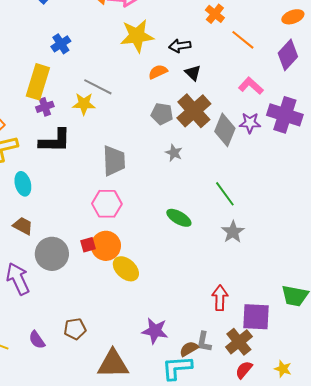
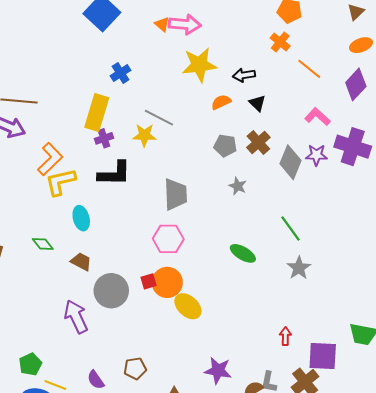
brown cross: (194, 111) -> (258, 142), size x0.7
red arrow: (220, 298) -> (285, 336), size x0.7

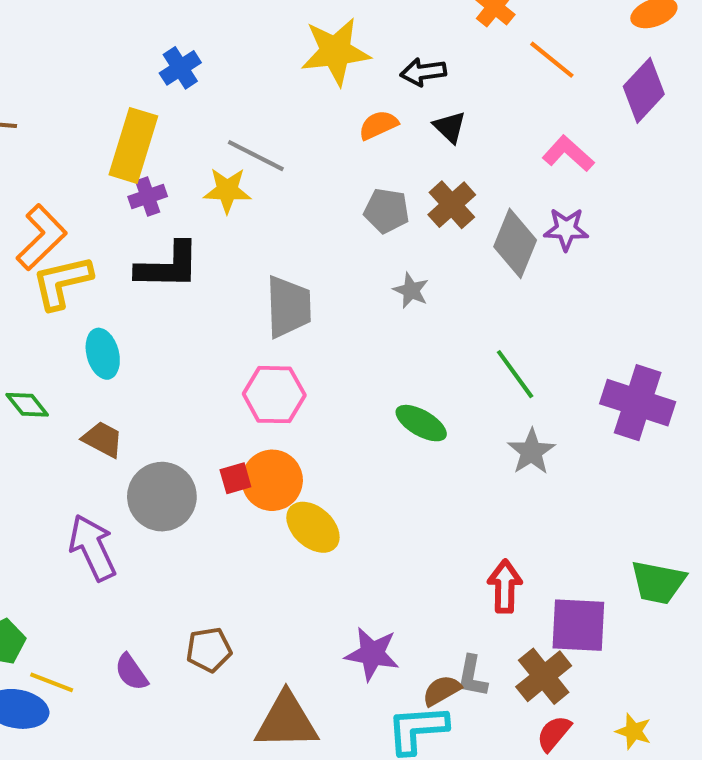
purple cross: (353, 147) -> (638, 403), moved
red arrow: (285, 336) -> (505, 586), size x1.4

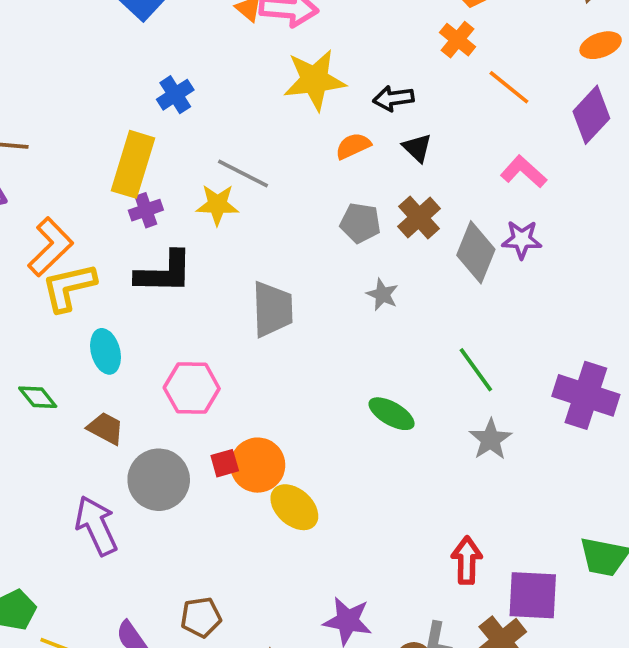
pink hexagon: (274, 395) -> (192, 388), moved

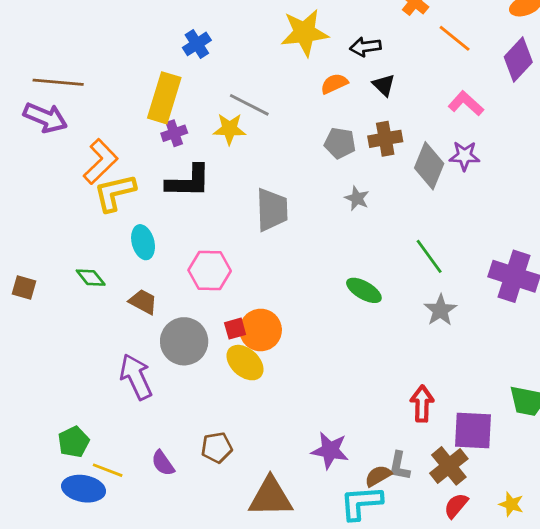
brown cross: (419, 218) -> (385, 139), turned 32
yellow ellipse: (294, 507) -> (245, 363), moved

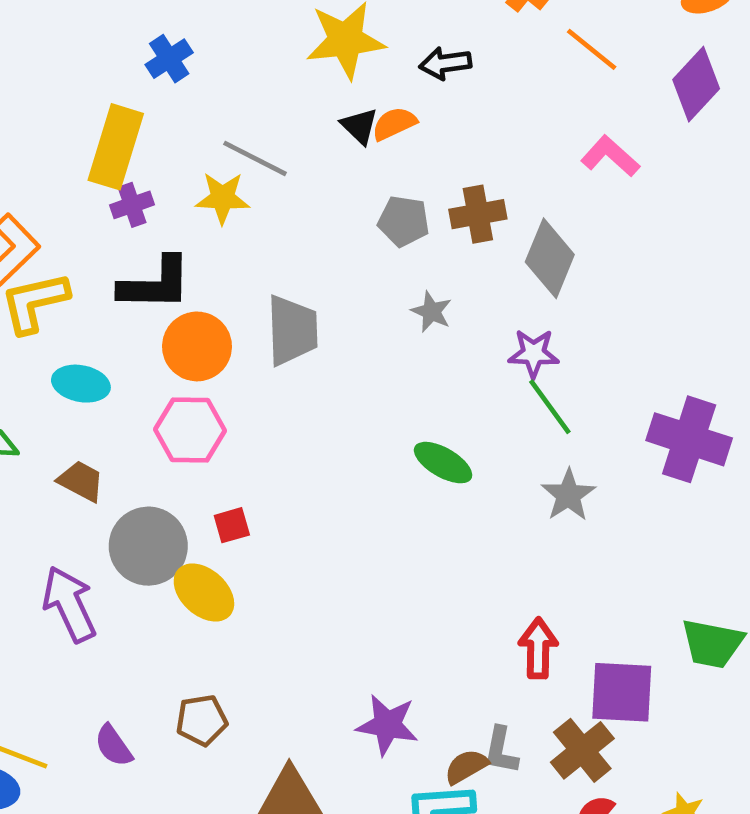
black triangle: (384, 85) -> (359, 126), moved
purple star: (464, 156) -> (534, 353), moved
cyan ellipse: (143, 242) -> (81, 384), turned -64
orange circle: (261, 330) -> (197, 346), moved
yellow ellipse: (245, 363) -> (204, 593), moved

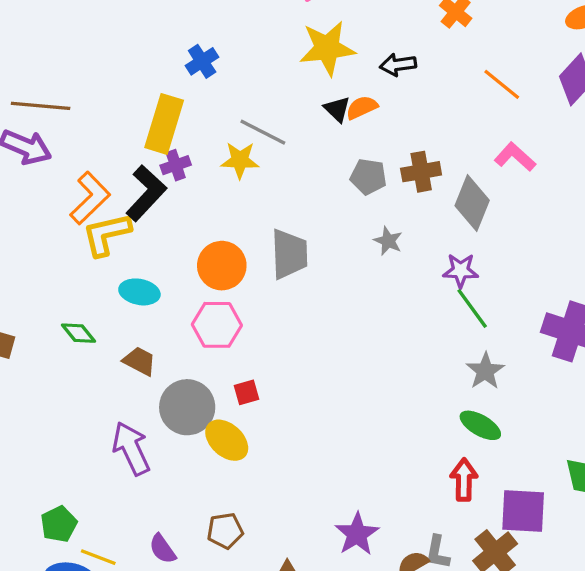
orange line: (592, 49) -> (502, 84), moved
pink L-shape: (610, 156) -> (515, 157), moved
black L-shape: (155, 284) -> (146, 193), moved, turned -48
green ellipse: (443, 463) -> (480, 425), moved
purple star: (387, 725) -> (357, 534), turned 30

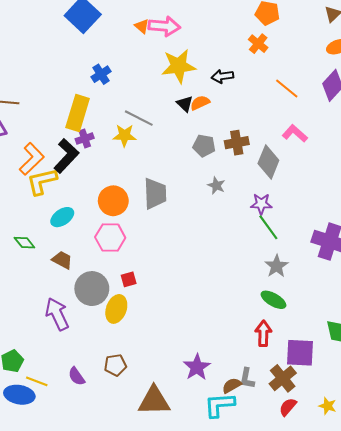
cyan ellipse: (139, 292) -> (62, 217), turned -45
yellow ellipse: (227, 440) -> (116, 309), turned 68

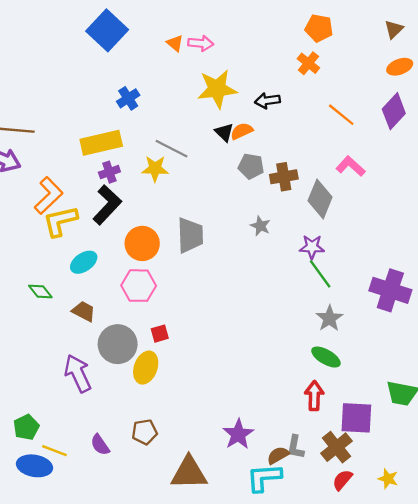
pink arrow: (164, 26) -> (201, 43), size x0.7
yellow rectangle: (78, 113) -> (101, 143), turned 60
gray pentagon: (204, 146) -> (251, 166), moved
black L-shape: (66, 156) -> (107, 205), moved

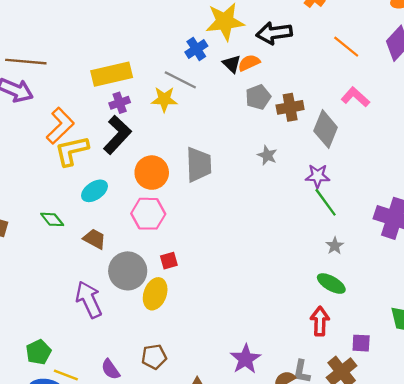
blue cross: (128, 98) -> (196, 49), moved
black arrow: (267, 101) -> (274, 33), size x1.4
gray pentagon: (251, 166) -> (258, 97), turned -30
gray star: (329, 318) -> (335, 246), size x0.7
purple square: (356, 418) -> (361, 343), size x0.6

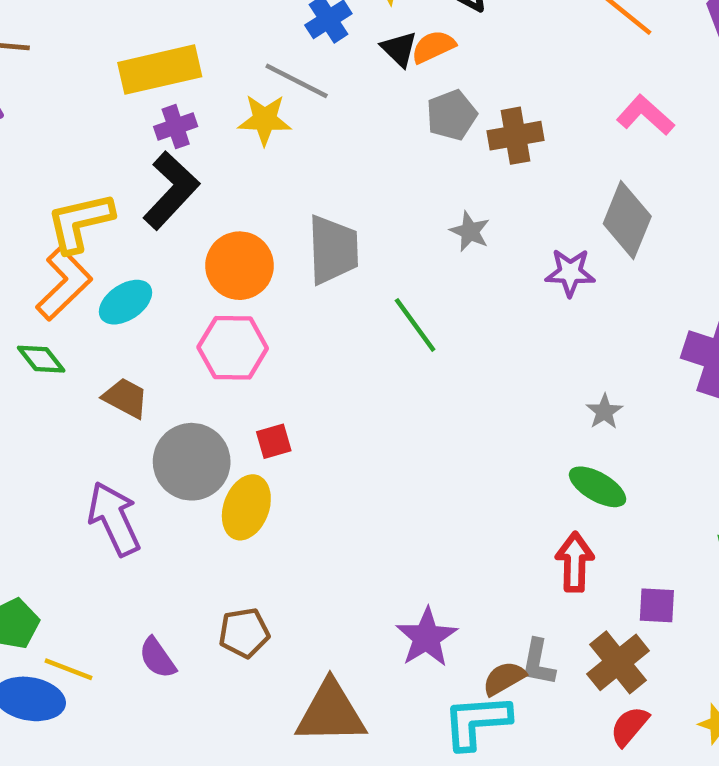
orange L-shape: (60, 126) -> (64, 284), moved
gray diamond: (326, 129) -> (627, 220), moved
green line: (326, 202) -> (415, 325), moved

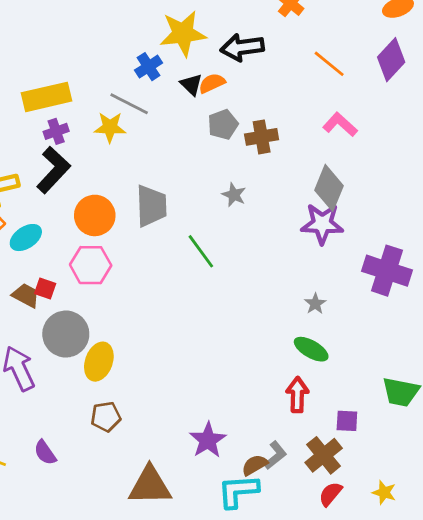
purple star: (570, 272) -> (322, 224), moved, size x1.4
red square: (274, 441) -> (45, 289), moved, turned 35
brown pentagon: (244, 633) -> (106, 417), moved
gray L-shape: (538, 662) -> (275, 455), turned -140

